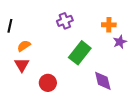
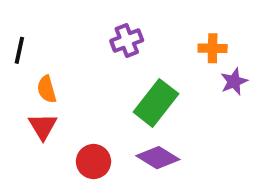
orange semicircle: (24, 46) -> (47, 89), turned -72
purple diamond: (103, 81) -> (158, 158), moved, turned -45

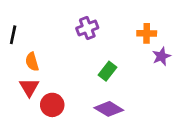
green rectangle: (156, 103) -> (108, 71), size x0.6
red circle: (94, 162) -> (52, 105), moved

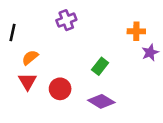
purple cross: (87, 28) -> (66, 20), moved
orange semicircle: (32, 62) -> (30, 58), turned 66
red circle: (52, 105) -> (60, 89), moved

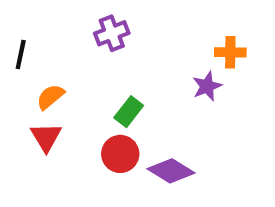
purple star: (150, 53) -> (207, 86), moved
green rectangle: (100, 66) -> (129, 112), moved
red circle: (60, 89) -> (120, 154), moved

